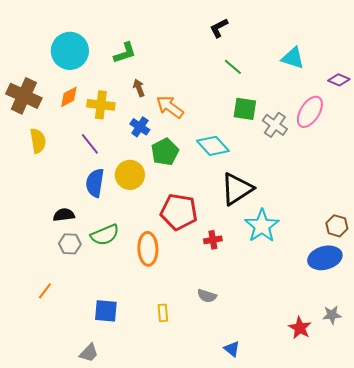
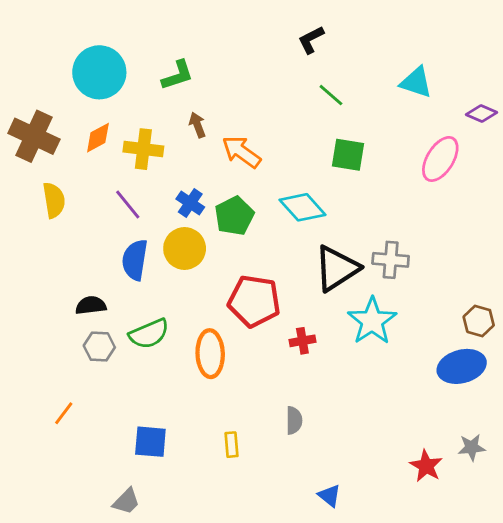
gray cross: (275, 125) -> (391, 260), moved, turned -30
blue cross: (140, 127) -> (190, 203), moved
gray semicircle: (207, 296) -> (294, 420), turned -108

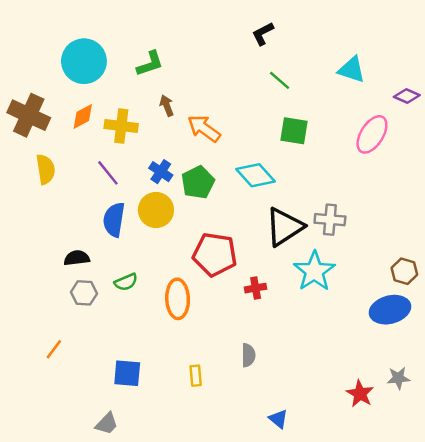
green semicircle: (149, 334) -> (126, 282), size x0.7

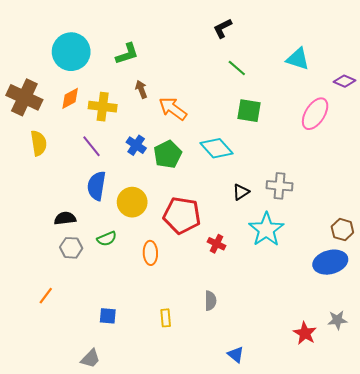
yellow circle: (156, 210) -> (132, 202), moved
black triangle: (284, 227) -> (241, 192), size x0.5
red cross: (256, 288) -> (216, 244), turned 36
orange ellipse: (178, 299) -> (150, 253), size x0.7
blue square: (127, 373) -> (108, 316), size x0.7

